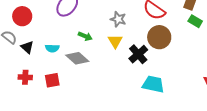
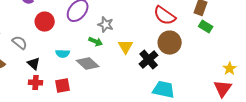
red circle: (22, 16) -> (45, 22), moved
gray star: (118, 19) -> (106, 25), moved
black triangle: (27, 47) -> (34, 64), moved

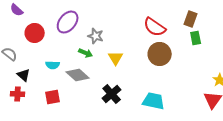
green rectangle: (206, 27) -> (196, 38), turned 48
black cross: (149, 60) -> (112, 94), moved
red cross: (36, 83) -> (18, 94), moved

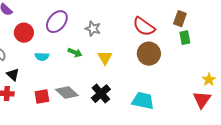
gray star: (96, 36) -> (93, 29), moved
cyan semicircle: (53, 65) -> (42, 57), moved
gray diamond: (78, 75) -> (67, 93), moved

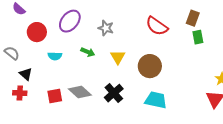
brown circle: (149, 54) -> (150, 66), moved

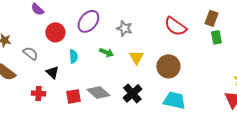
cyan semicircle: (55, 56) -> (73, 56), turned -96
black triangle: (26, 74) -> (52, 72), moved

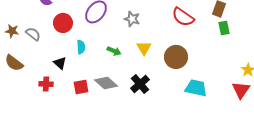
green arrow: (106, 52) -> (114, 51), moved
gray semicircle: (30, 53) -> (33, 34), moved
cyan trapezoid: (174, 100) -> (196, 88), moved

